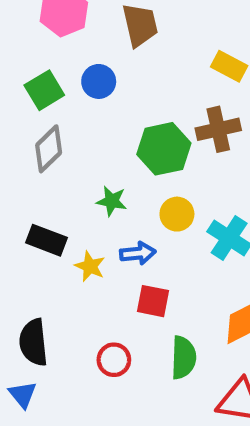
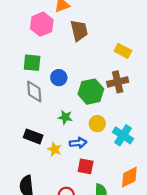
blue circle: (99, 81) -> (59, 78), moved
green square: (44, 90) -> (32, 63), turned 36
gray diamond: (49, 149) -> (34, 92), turned -50

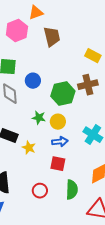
yellow circle: (97, 124) -> (58, 122), moved
blue arrow: (78, 143) -> (60, 142), moved

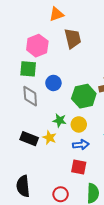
pink hexagon: (17, 31) -> (37, 46), moved
yellow star: (29, 148) -> (49, 138), moved

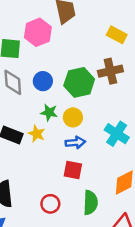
pink hexagon: (37, 46) -> (38, 32), moved
blue circle: (53, 83) -> (43, 81), moved

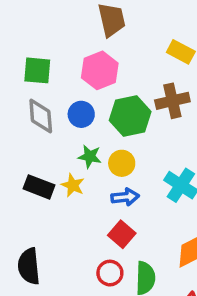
pink hexagon: (38, 32) -> (100, 70), moved
red square: (73, 170) -> (122, 234), turned 30
red circle: (50, 204) -> (110, 273), moved

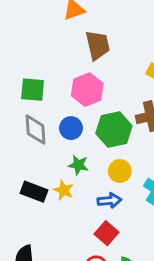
yellow circle: (122, 163) -> (120, 171), moved

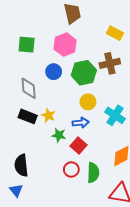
gray diamond: (35, 130) -> (29, 88), moved
green star: (78, 165) -> (59, 135), moved

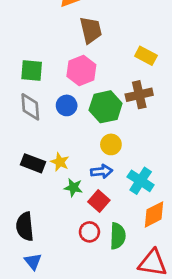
gray diamond: (29, 88) -> (30, 107), moved
cyan cross: (115, 115) -> (141, 181), moved
blue triangle: (16, 190) -> (33, 261), moved

